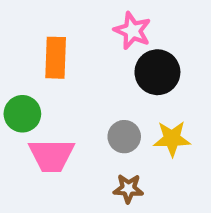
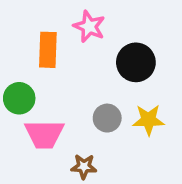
pink star: (133, 31) -> (89, 26), moved
brown star: (128, 189) -> (84, 167), moved

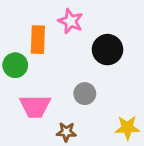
green circle: (19, 98) -> (15, 65), moved
yellow star: (148, 120) -> (127, 128), moved

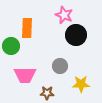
pink star: (71, 21) -> (64, 15), moved
yellow star: (127, 128) -> (81, 84), moved

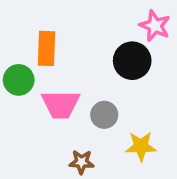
pink star: (64, 15) -> (155, 26), moved
pink trapezoid: (25, 75) -> (61, 104), moved

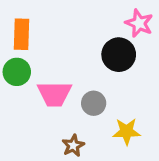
orange rectangle: (47, 48) -> (21, 34), moved
brown star: (82, 162) -> (73, 146), turned -30

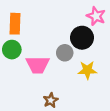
gray circle: (94, 103) -> (65, 53), moved
yellow star: (127, 131) -> (87, 70), moved

